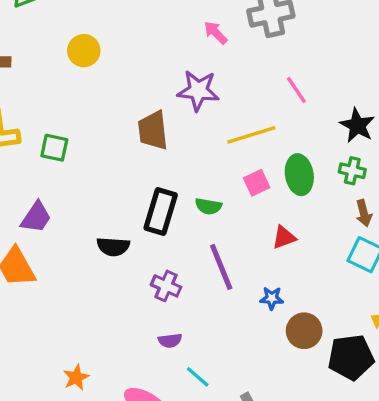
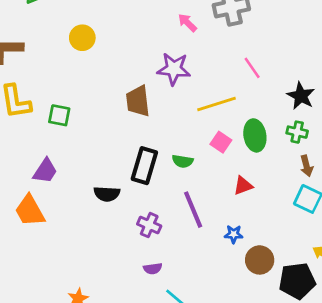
pink square: (257, 183) -> (221, 142), turned -30

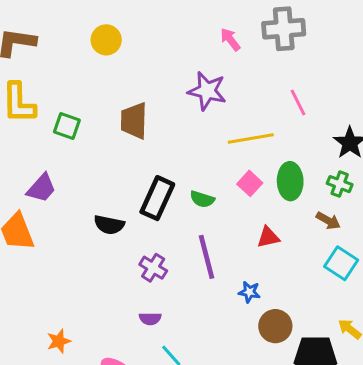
brown trapezoid: (138, 101) -> (134, 121), moved
brown arrow: (307, 166) -> (328, 221), moved, turned -54

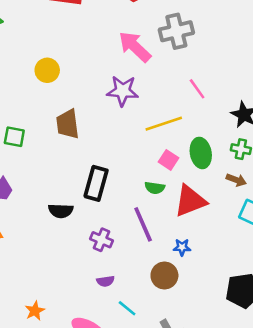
yellow circle: (106, 40) -> (47, 70), moved
pink arrow: (230, 40) -> (135, 47), size x1.8
green semicircle: (202, 199) -> (155, 188), moved
red triangle: (268, 237) -> (190, 201), size x1.8
brown circle: (275, 326) -> (164, 276), moved

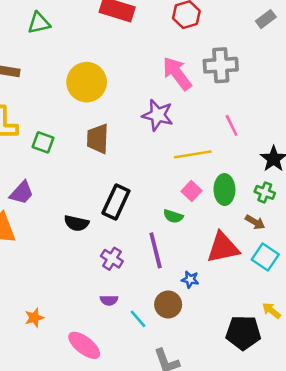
yellow circle: (47, 70) -> (87, 82), size x1.6
red triangle: (190, 201) -> (223, 248), moved
cyan line: (127, 308) -> (138, 319), moved

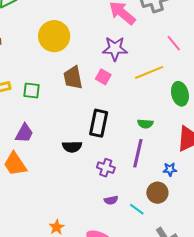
pink square: (191, 191) -> (103, 77), moved
purple line: (156, 250) -> (138, 153), turned 40

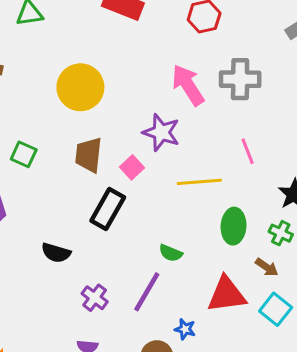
black rectangle: (99, 123) -> (108, 209), moved

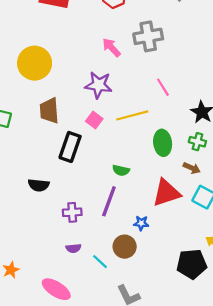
pink arrow: (188, 85) -> (111, 47), size x0.7
pink square: (132, 167) -> (94, 120), moved
purple cross: (95, 298) -> (72, 212), turned -30

